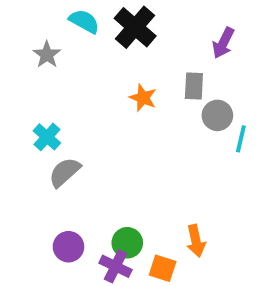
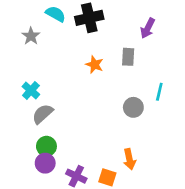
black cross: (135, 27) -> (89, 18), turned 36
gray circle: (217, 115) -> (133, 107), moved
green circle: (127, 243) -> (46, 146), moved

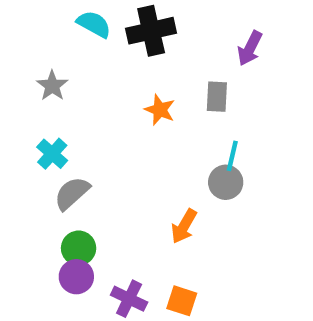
gray star: (31, 36) -> (52, 86), moved
cyan line: (159, 92) -> (232, 156), moved
orange arrow: (129, 159) -> (184, 226), moved, turned 42

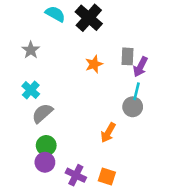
black cross: (151, 31) -> (89, 18), turned -36
purple arrow: (250, 48) -> (140, 67), moved
orange star: (160, 110) -> (94, 64), turned 30

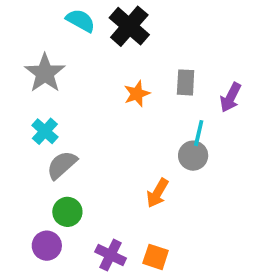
gray star: (31, 50) -> (45, 73), size x1.5
purple arrow: (140, 67) -> (231, 97), moved
purple circle: (45, 162) -> (47, 246), moved

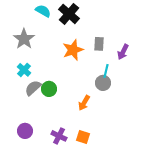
orange star: (137, 94) -> (73, 50), size x1.5
green circle: (67, 212) -> (49, 89), moved

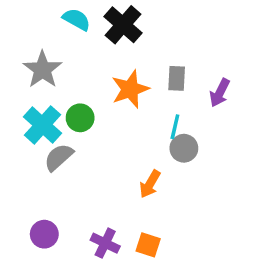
cyan cross: (24, 70) -> (42, 125), size x1.5
cyan line: (106, 71) -> (175, 127), moved
green circle: (49, 89) -> (80, 118), moved

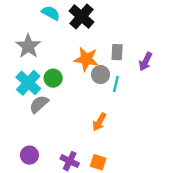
orange star: (130, 89) -> (86, 59), turned 30
gray circle: (184, 148) -> (100, 75), moved

